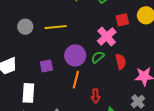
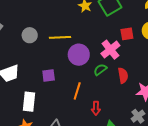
purple circle: (75, 55) -> (79, 55), moved

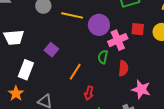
purple circle: (79, 55) -> (99, 25), moved
green semicircle: (100, 70) -> (103, 57), turned -56
purple square: (49, 76) -> (51, 50), turned 32

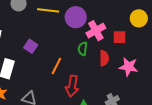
red square: (138, 29) -> (119, 37), moved
pink star: (141, 89) -> (129, 67), moved
red arrow: (89, 93) -> (72, 86), size x1.5

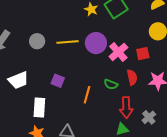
green semicircle: (83, 49) -> (111, 84), moved, turned -64
red arrow: (72, 86) -> (126, 107), moved

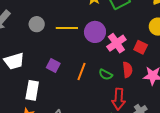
red square: (143, 54) -> (141, 47), turned 32
orange line: (87, 95) -> (82, 71), moved

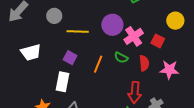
yellow line: (67, 28) -> (78, 31), moved
green semicircle: (106, 75) -> (121, 58), moved
white rectangle: (32, 90) -> (63, 82), moved

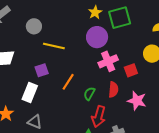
purple circle: (112, 25) -> (97, 37), moved
red square: (158, 41) -> (131, 70), turned 32
purple square: (70, 58) -> (42, 70), turned 32
green semicircle: (121, 58) -> (89, 94), moved, turned 80

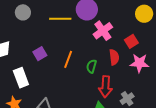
yellow line: (54, 46) -> (60, 19), moved
red square: (131, 70) -> (131, 41), moved
white rectangle: (30, 93) -> (21, 78), moved, turned -30

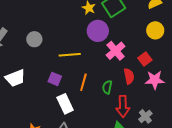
yellow line: (60, 19) -> (70, 55), moved
purple square: (40, 54) -> (55, 79), turned -32
white rectangle: (21, 78) -> (65, 104), moved

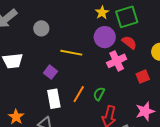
red semicircle: (129, 76) -> (129, 42), moved, turned -56
pink star: (155, 80) -> (145, 111), moved, turned -30
orange line: (83, 82) -> (79, 94), moved

